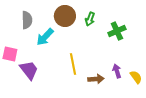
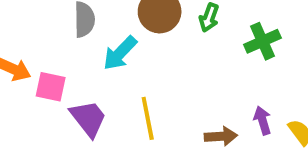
yellow line: (73, 64) -> (148, 118), moved

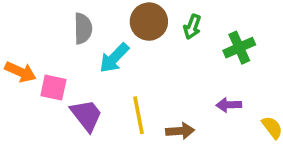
purple arrow: (262, 120) -> (229, 105), moved, turned -75
brown arrow: (221, 136) -> (180, 131), moved

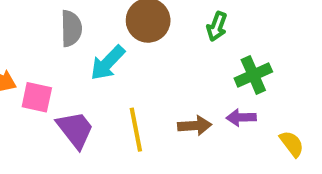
green arrow: (192, 27) -> (217, 26), moved
green cross: (239, 48) -> (253, 75), moved
brown arrow: (180, 131) -> (195, 126), moved

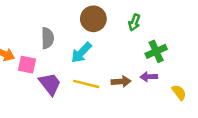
gray semicircle: (71, 28) -> (47, 38), moved
cyan arrow: (108, 63) -> (81, 53), moved
yellow line: (136, 130) -> (86, 84), turned -65

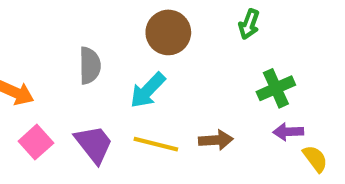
green arrow: (134, 22) -> (249, 24), moved
pink square: (27, 65) -> (36, 142), moved, turned 36
purple arrow: (149, 77) -> (288, 132), moved

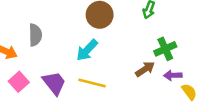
gray semicircle: (90, 66) -> (35, 35), moved
brown arrow: (216, 140) -> (145, 69), moved, turned -30

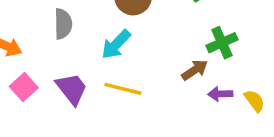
gray semicircle: (35, 35) -> (63, 24), moved
purple arrow: (173, 75) -> (220, 94), moved

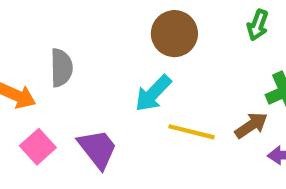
gray semicircle: (63, 24) -> (61, 68), moved
yellow line: (123, 89) -> (192, 132), moved

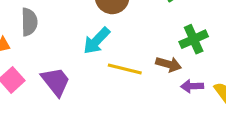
brown arrow: (251, 125) -> (169, 64), turned 50

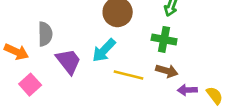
green cross: (194, 39) -> (164, 39), moved, turned 35
purple trapezoid: (56, 82) -> (68, 61), moved

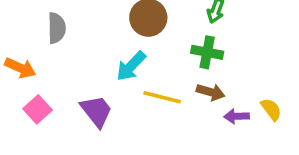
gray semicircle: (45, 34) -> (57, 28), moved
purple trapezoid: (68, 61) -> (96, 111), moved
yellow semicircle: (215, 95) -> (271, 109), moved

